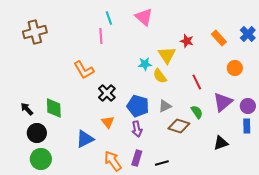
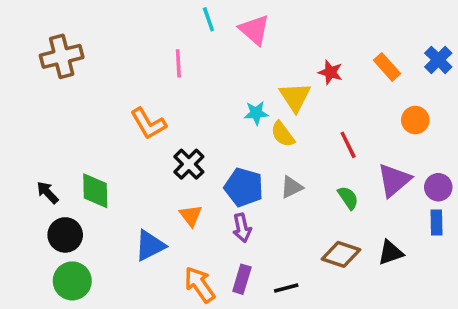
cyan line: (109, 18) -> (208, 19), moved
brown diamond: (179, 126) -> (341, 254), moved

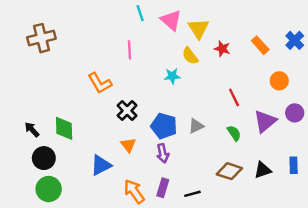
pink line: (178, 63) -> (129, 50), moved
yellow triangle: (295, 97) -> (198, 29), moved
yellow semicircle: (283, 134) -> (190, 56), moved
purple circle: (438, 187) -> (295, 113), moved
blue rectangle: (436, 223) -> (294, 165), moved

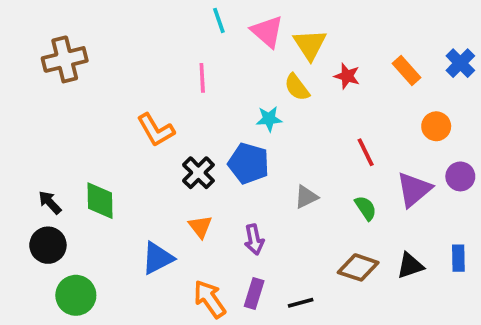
blue pentagon: (164, 126) -> (249, 163), moved
black circle: (44, 158) -> (48, 245), moved

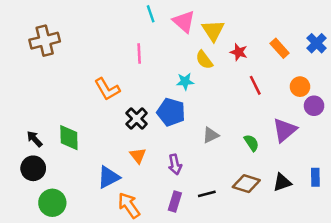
red line: (366, 152) -> (255, 85), moved
purple circle: (460, 176) -> (314, 106), moved
orange arrow: (210, 299) -> (129, 205), moved
black line: (301, 303) -> (207, 194), moved

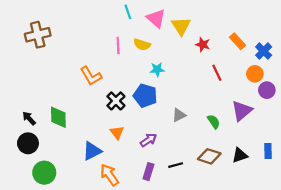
blue cross: (317, 43) -> (264, 51), moved
yellow semicircle: (204, 60) -> (142, 45), moved, turned -35
purple arrow: (175, 164) -> (148, 140), turned -112

